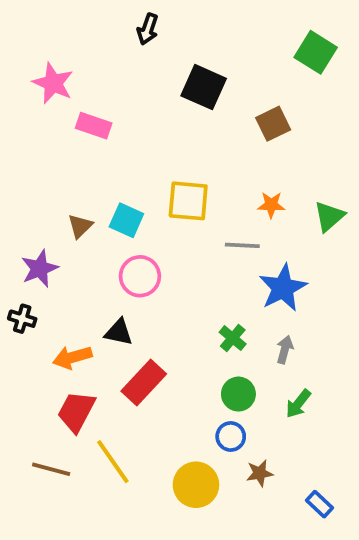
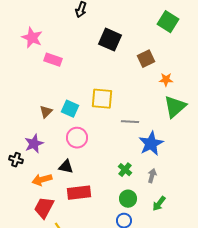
orange star: (271, 205) -> (166, 80), moved
green triangle: (329, 216) -> (175, 107), size x1.4
purple star: (40, 269) -> (34, 144), moved
red rectangle: (144, 382) -> (79, 193), turned 40

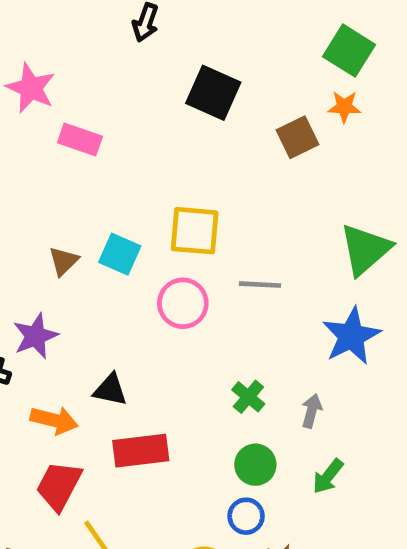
orange star: (166, 80) -> (344, 107), moved
pink circle: (77, 138) -> (183, 303), moved
blue star: (151, 144) -> (351, 336), moved
orange arrow: (42, 180) -> (54, 420), turned -150

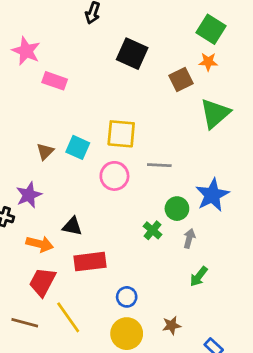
green triangle: (365, 249) -> (215, 113), moved
green circle: (255, 465) -> (177, 209), moved
blue circle: (246, 516) -> (127, 297), moved

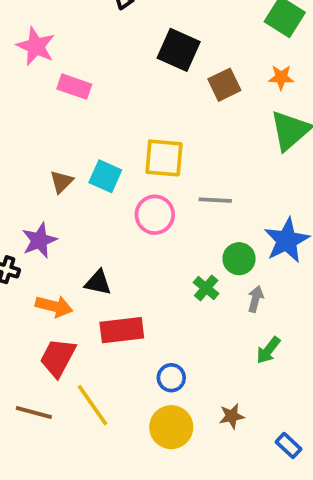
orange star: (208, 62) -> (281, 77), moved
brown square: (181, 79) -> (224, 85), moved

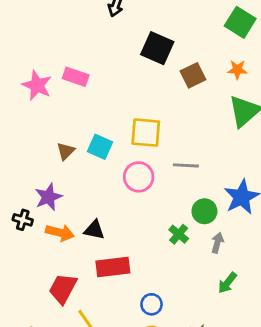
pink star: (36, 46) -> (37, 85), moved
orange arrow: (54, 306) -> (60, 233), moved

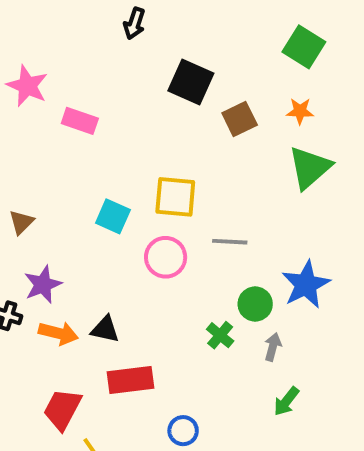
pink star: (37, 85) -> (27, 86), moved
brown triangle: (66, 151) -> (21, 222), moved

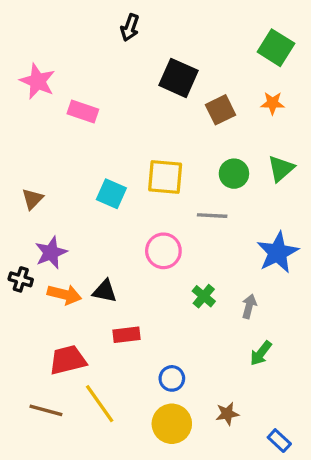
green triangle: (310, 168) -> (281, 169), moved, size x0.7
pink circle: (166, 257) -> (163, 251), moved
green circle: (255, 304) -> (234, 174), moved
red rectangle: (130, 380) -> (127, 335), size x0.7
red trapezoid: (62, 409) -> (68, 360), turned 48

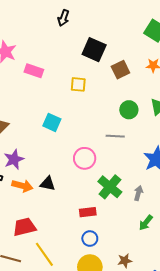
yellow square: (165, 177) -> (78, 84), moved, size x0.7
green cross: (204, 296) -> (110, 187), size x1.6
red rectangle: (127, 335) -> (88, 212), moved

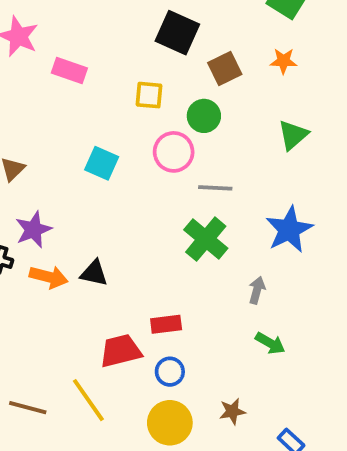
green circle: (129, 110) -> (204, 116), moved
pink circle: (85, 158) -> (174, 152), moved
green cross: (110, 187) -> (206, 239), moved
green arrow: (146, 223) -> (270, 343), turned -98
red trapezoid: (24, 227) -> (121, 351), moved

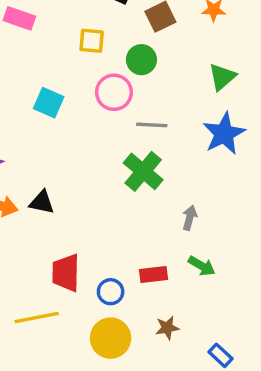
blue star: (289, 230) -> (224, 134), moved
red rectangle: (166, 324) -> (153, 275), moved
red trapezoid: (121, 351) -> (66, 273), turned -75
yellow line: (88, 400) -> (37, 317), turned -66

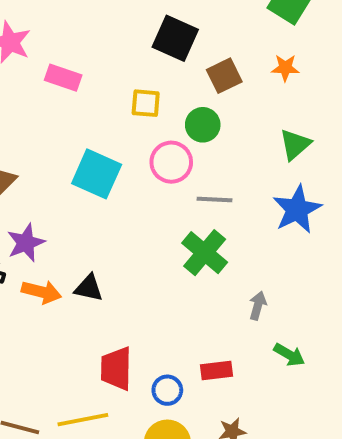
cyan square: (49, 103) -> (97, 174), size x1.4
green arrow: (202, 266) -> (289, 355), moved

